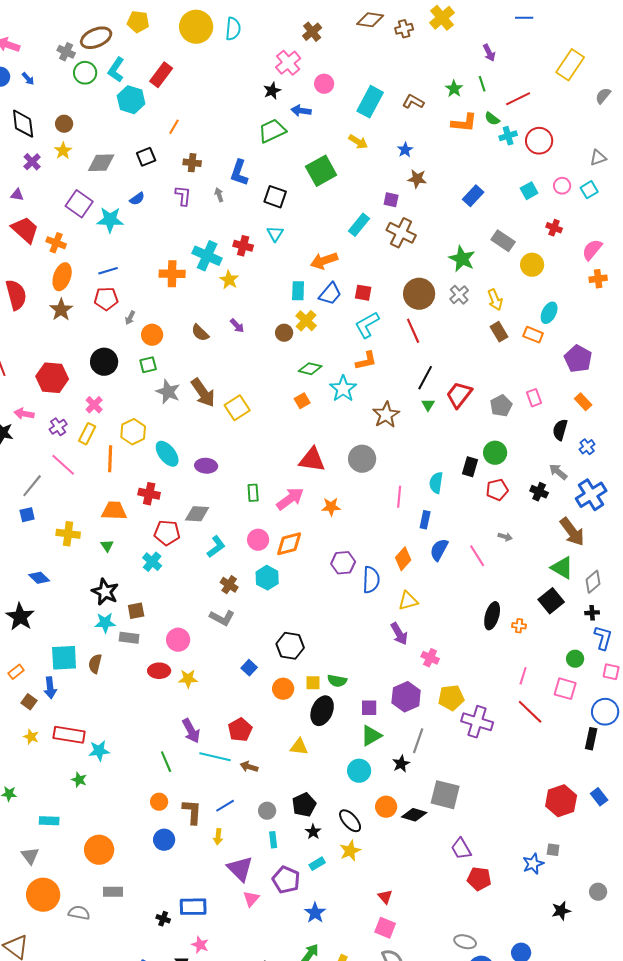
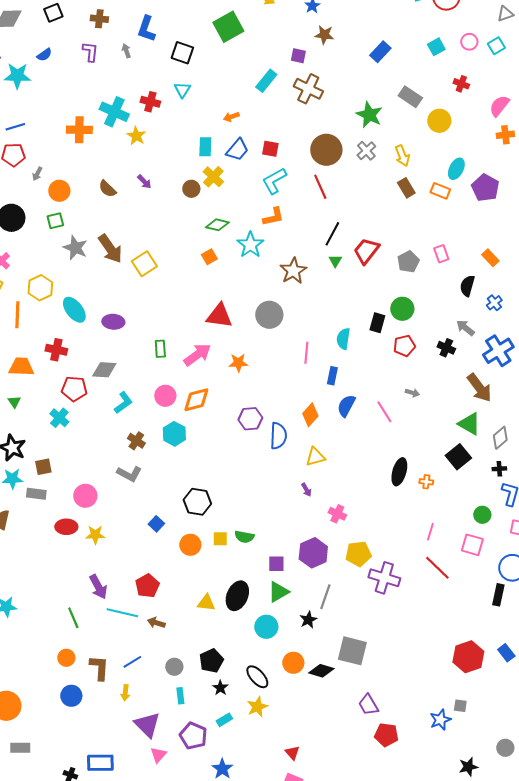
orange arrow: (324, 261) -> (231, 117), size x0.6
purple pentagon: (578, 359) -> (485, 188), moved
purple arrow: (399, 634) -> (306, 490), size x0.6
black ellipse: (322, 711) -> (237, 596), moved

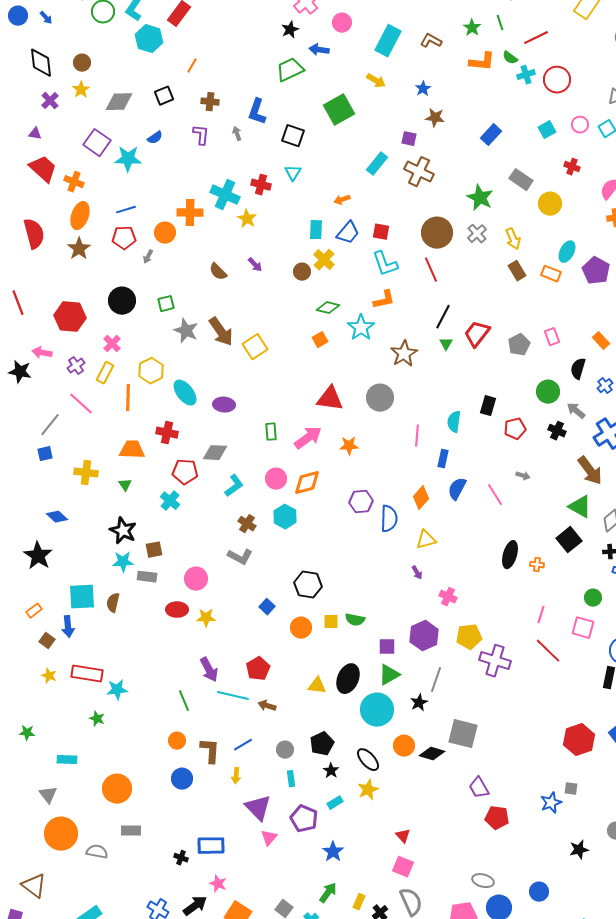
cyan L-shape: (274, 181) -> (385, 264), turned -80
orange circle: (59, 191) -> (165, 233), moved
green circle: (402, 309) -> (548, 392), moved
cyan circle: (266, 627) -> (377, 710), size x1.4

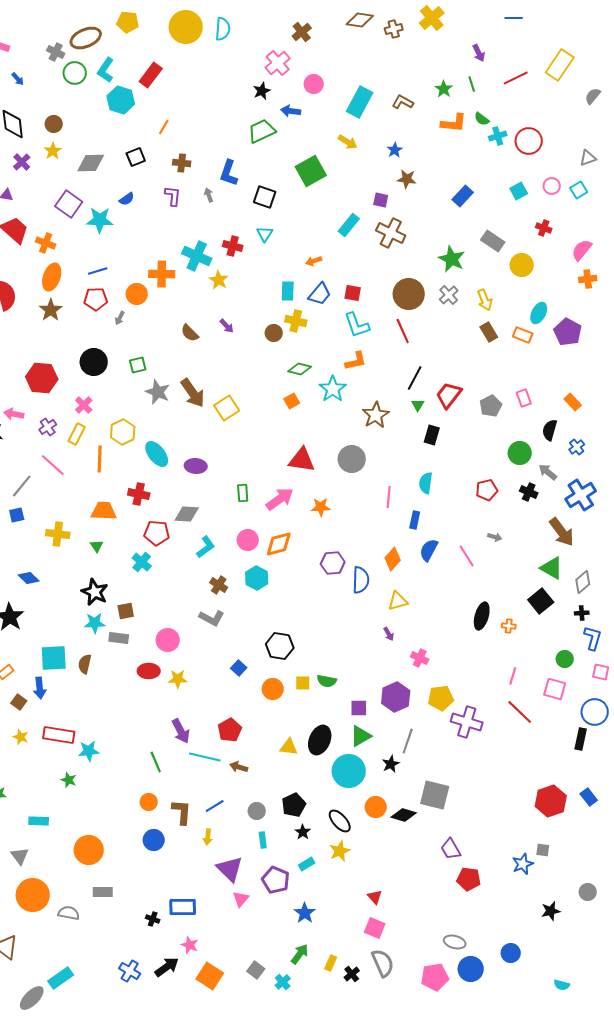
red line: (536, 38) -> (516, 78), moved
yellow cross: (324, 260) -> (296, 321), turned -30
black rectangle: (488, 406) -> (432, 435), moved

